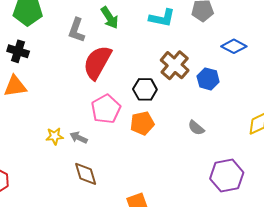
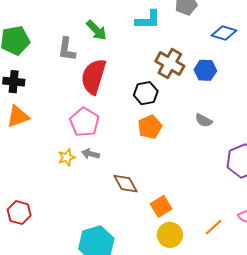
pink pentagon: (106, 109) -> (84, 122), moved
brown diamond: (86, 174) -> (126, 184), moved

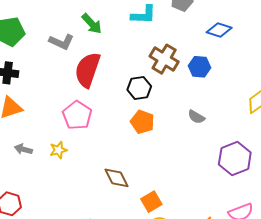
gray L-shape: (67, 49) -> (61, 42), turned -75
orange pentagon: (150, 127) -> (142, 122), turned -30
gray arrow: (91, 154) -> (23, 149), moved

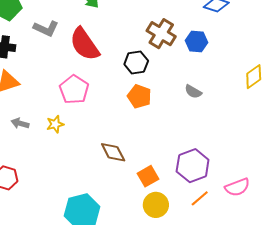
gray L-shape: (61, 42) -> (46, 28), moved
red semicircle: (88, 70) -> (85, 44), turned -54
purple hexagon: (235, 159) -> (193, 166), moved

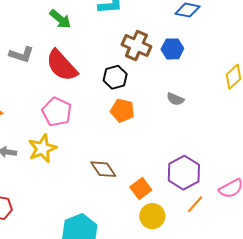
yellow star: (55, 124) -> (42, 148), size x1.6

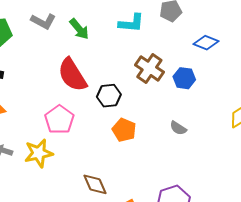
gray L-shape: (21, 55) -> (43, 21), moved
black hexagon: (115, 77) -> (109, 96), moved

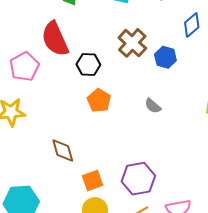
blue diamond: (206, 43) -> (192, 25), turned -70
pink pentagon: (59, 120) -> (24, 67), moved

